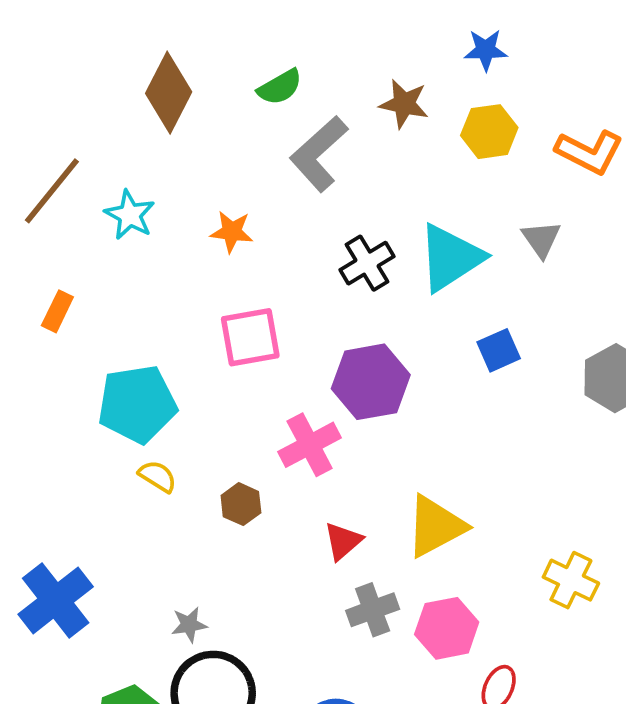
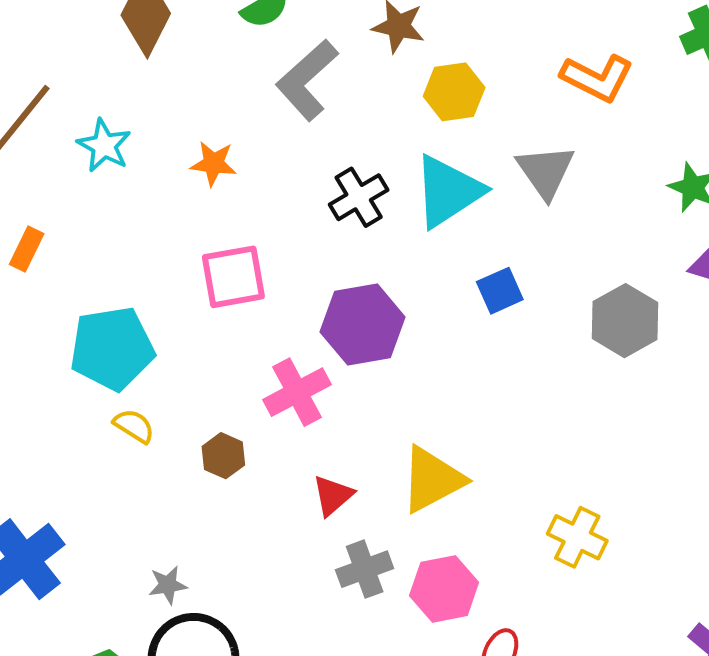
yellow hexagon: (489, 132) -> (454, 92), moved
gray triangle: (541, 239) -> (545, 171), size x1.4

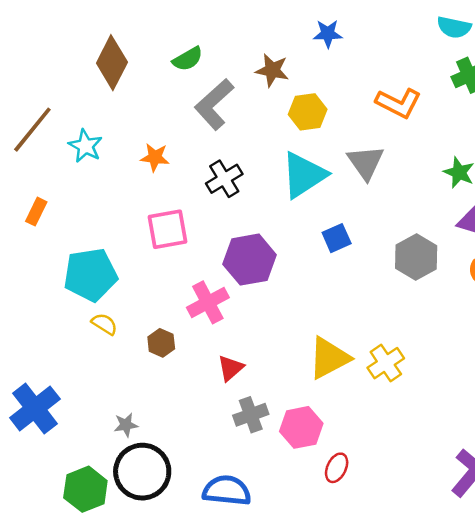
black cross: (359, 197) -> (224, 179), moved
yellow triangle: (432, 480) -> (329, 358), moved
yellow cross: (577, 537) -> (386, 363), moved, turned 30

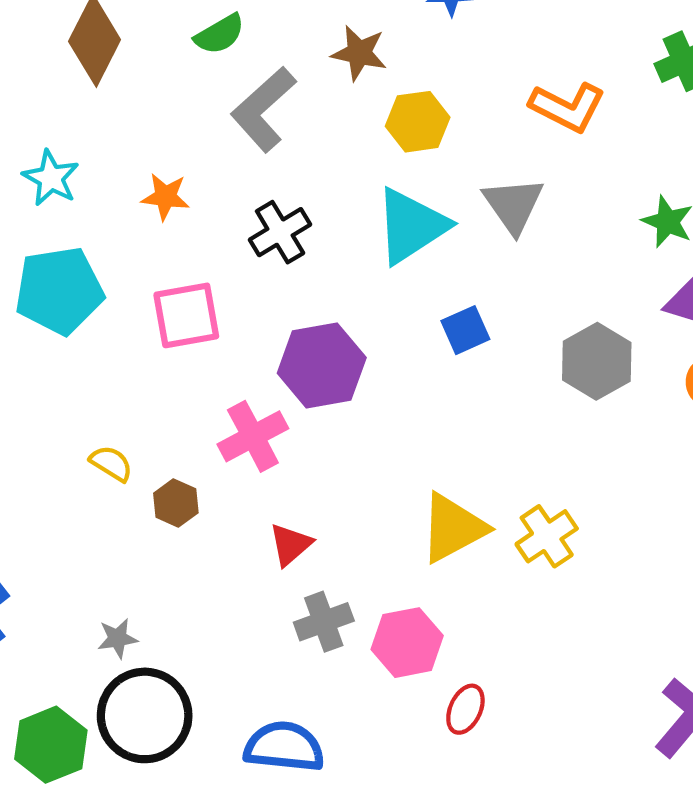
cyan pentagon: (90, 275) -> (59, 290), moved
yellow semicircle: (104, 324) -> (111, 463), moved

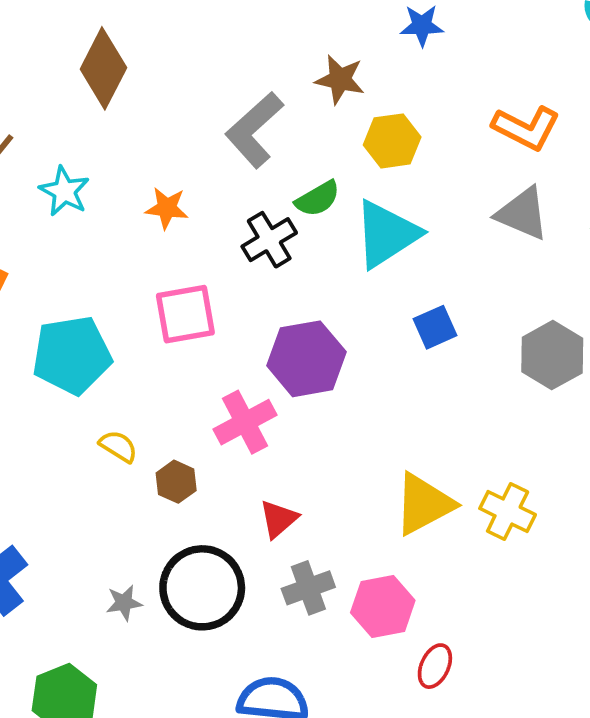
green semicircle: (220, 34) -> (318, 199), moved
gray triangle: (513, 205) -> (522, 214), moved, turned -32
cyan pentagon: (59, 290) -> (72, 355), moved
yellow cross: (547, 536) -> (508, 511), turned -30
black circle: (145, 715) -> (202, 588), moved

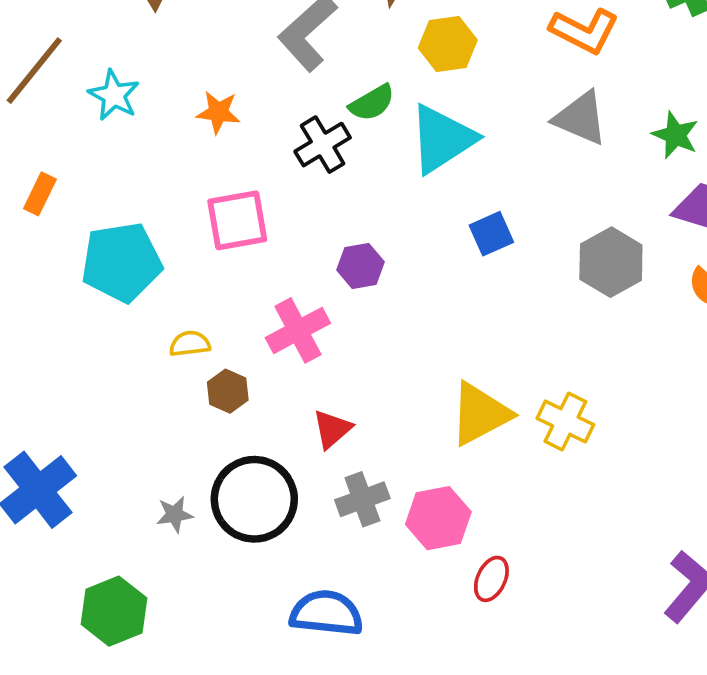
purple hexagon: (306, 359) -> (361, 266), size x0.6
yellow semicircle: (118, 446) -> (190, 344), moved, turned -39

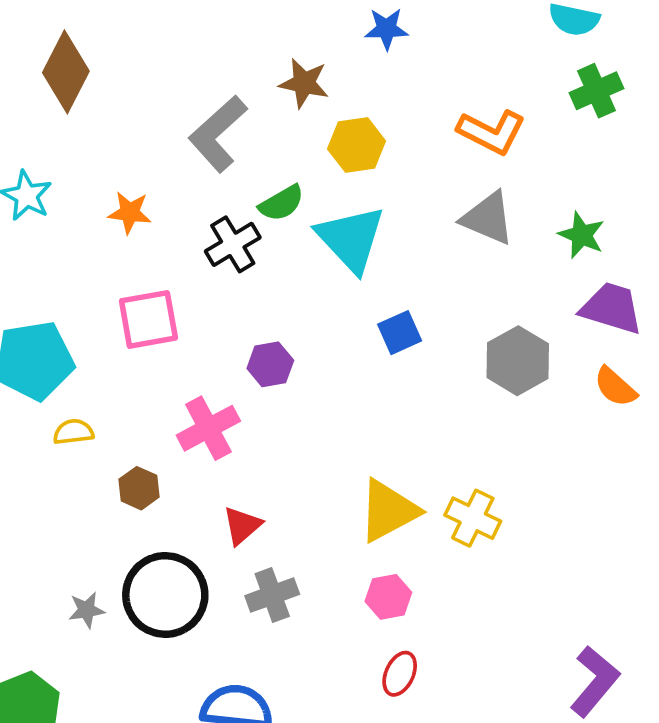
cyan triangle: (442, 139) -> (351, 239), turned -40
yellow semicircle: (190, 344) -> (73, 432), moved
pink hexagon: (438, 518) -> (388, 597), moved, size x0.7

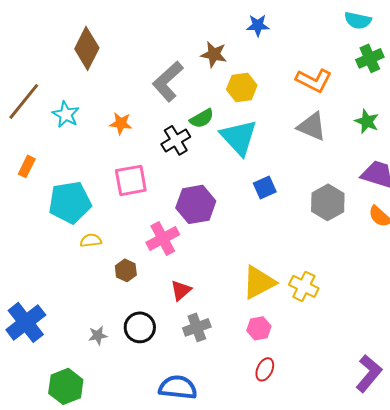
green star: (582, 235) -> (367, 121), moved
purple hexagon: (270, 364) -> (196, 204), size x1.6
black circle: (165, 595) -> (140, 327), size x0.7

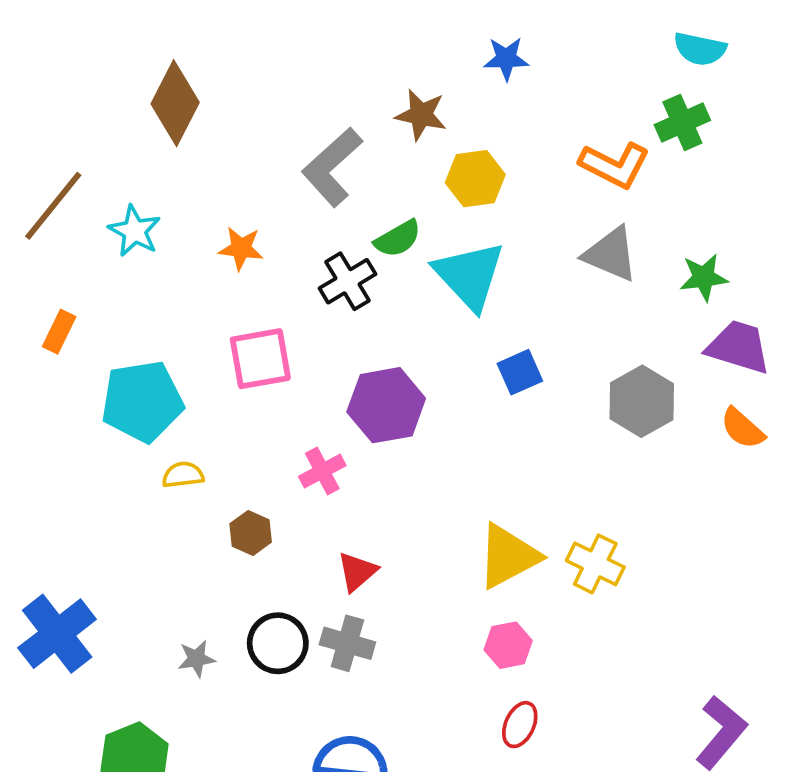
green cross: (370, 58) -> (682, 122), moved
green star: (367, 121) -> (704, 277), moved, turned -30
pink cross: (163, 238) -> (322, 471), size x0.7
gray cross: (197, 327) -> (347, 643), moved, turned 36

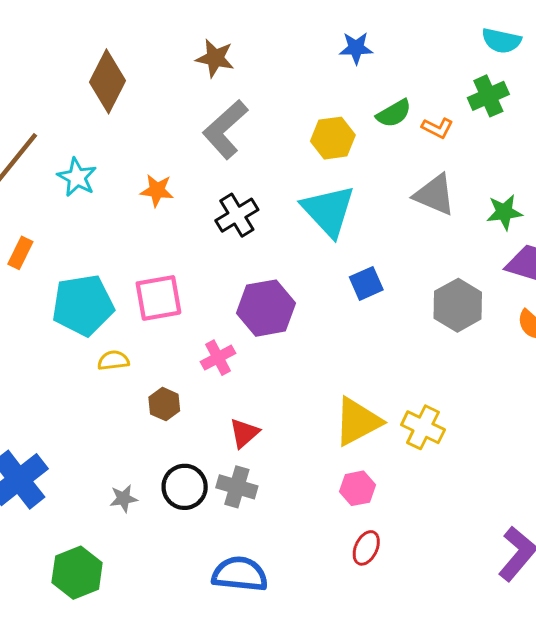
brown star: (421, 115) -> (215, 58), moved
orange L-shape: (615, 165) -> (437, 128), size x0.6
green semicircle: (398, 239) -> (394, 113), moved
pink square: (260, 359) -> (158, 298), moved

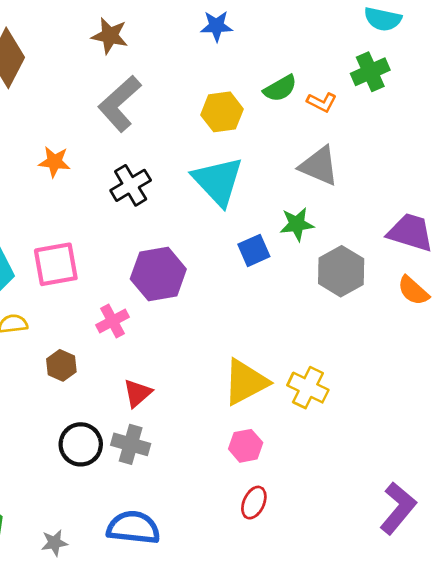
blue star: (356, 48) -> (216, 26), moved
green star: (504, 212) -> (297, 224), moved
gray star: (124, 498) -> (54, 543), moved

